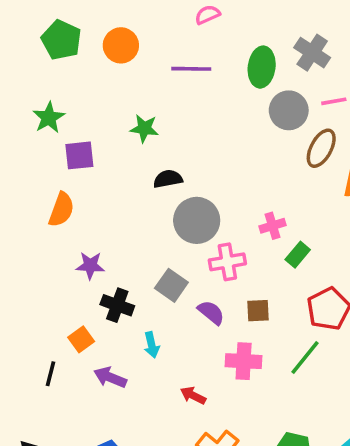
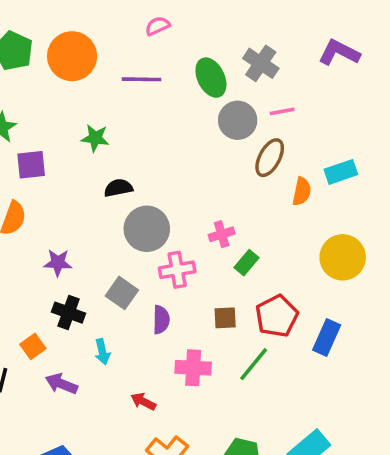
orange circle: (121, 45) -> (72, 56), size x1.4
green ellipse: (262, 67) -> (211, 78), turned -33
purple star: (90, 266) -> (58, 263), moved
brown square: (258, 311) -> (225, 318), moved
purple semicircle: (211, 312) -> (161, 320), turned 52

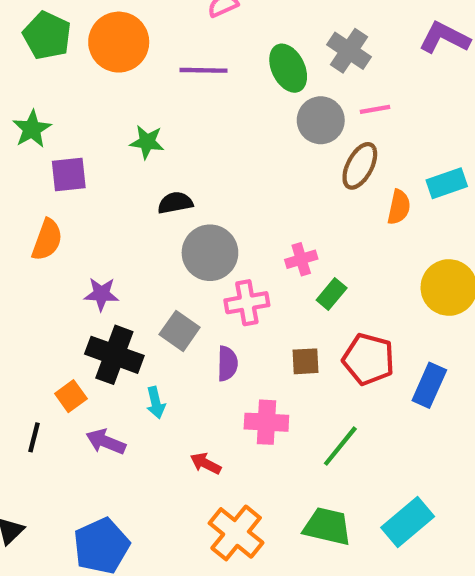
black cross: (68, 313) -> (114, 355), size x1.4
red pentagon: (277, 316) -> (369, 359), turned -30
green line: (254, 364) -> (340, 446), moved

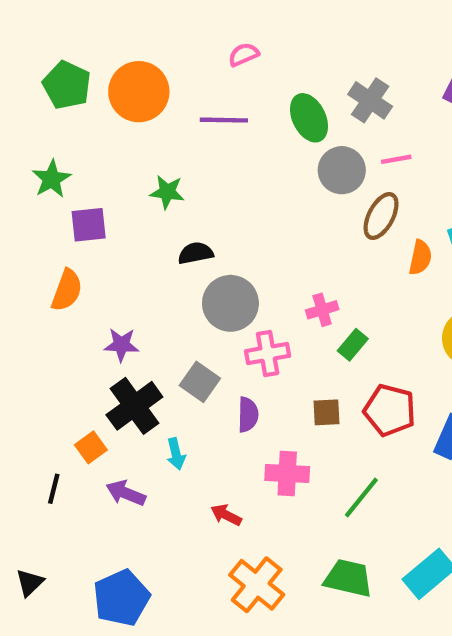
black cross: (114, 355) -> (134, 406), turned 34

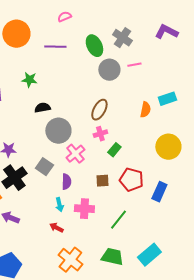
brown ellipse: (381, 216) -> (99, 110), moved
pink cross: (268, 353) -> (75, 154), turned -30
cyan arrow: (176, 454) -> (59, 205), moved

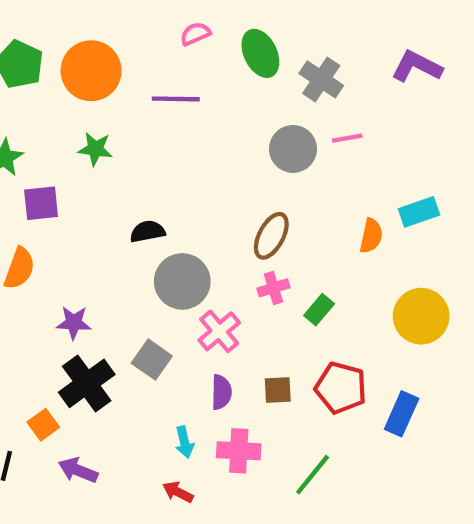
green ellipse: (94, 46) -> (260, 53), moved
green star: (29, 80) -> (95, 149), moved
green rectangle: (114, 150) -> (319, 310), moved
purple semicircle: (66, 182) -> (221, 392), moved

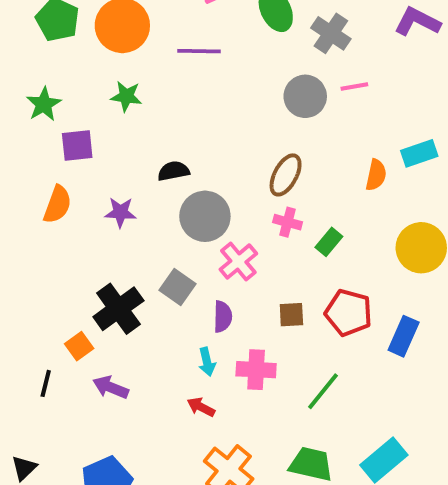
pink cross: (273, 288) -> (288, 222), turned 32
purple star: (74, 323) -> (120, 212), moved
purple semicircle: (221, 392) -> (223, 317), moved

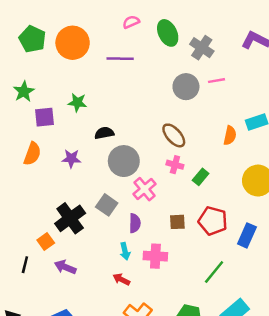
green star: (126, 96) -> (77, 102), moved
brown ellipse: (286, 175) -> (174, 135), turned -70
green line: (323, 391) -> (214, 272), moved

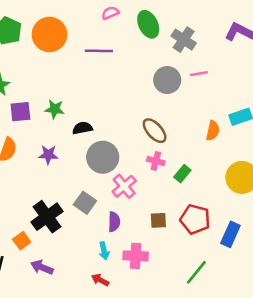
green star: (77, 102) -> (55, 109), moved

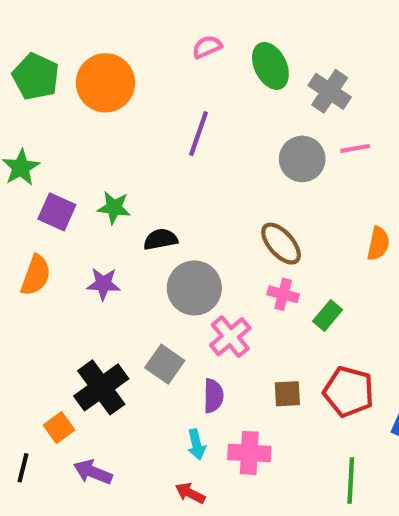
purple line: (99, 51) -> (199, 134), moved, turned -72
purple square: (20, 112) -> (57, 212), turned 30
green line: (196, 272) -> (351, 480), turned -36

